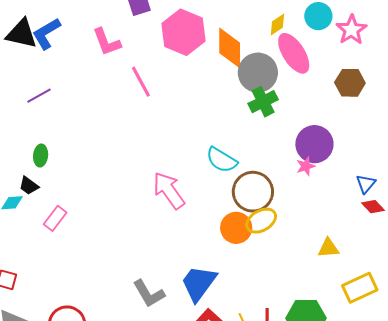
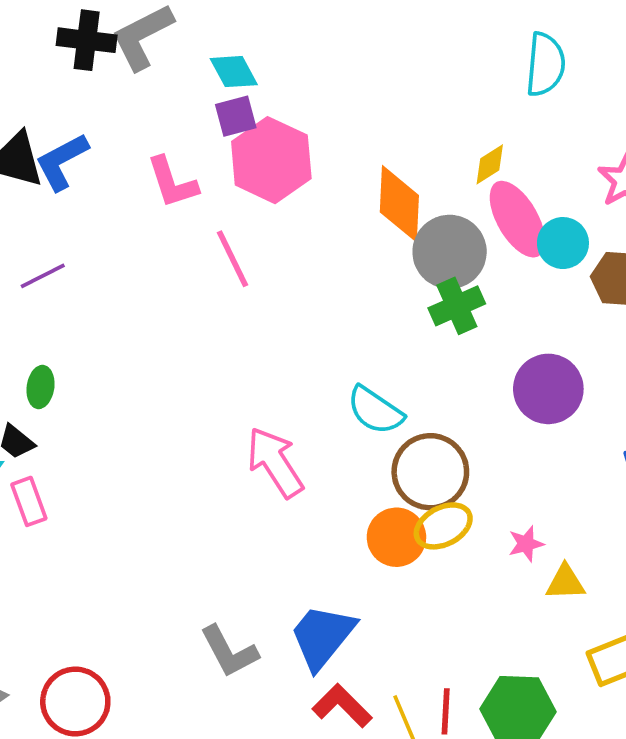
cyan circle: (318, 16) -> (563, 243), moved
pink hexagon: (184, 32) -> (271, 160), moved
pink star: (306, 166) -> (526, 544), moved
pink rectangle: (55, 218) -> (29, 501), moved, turned -60

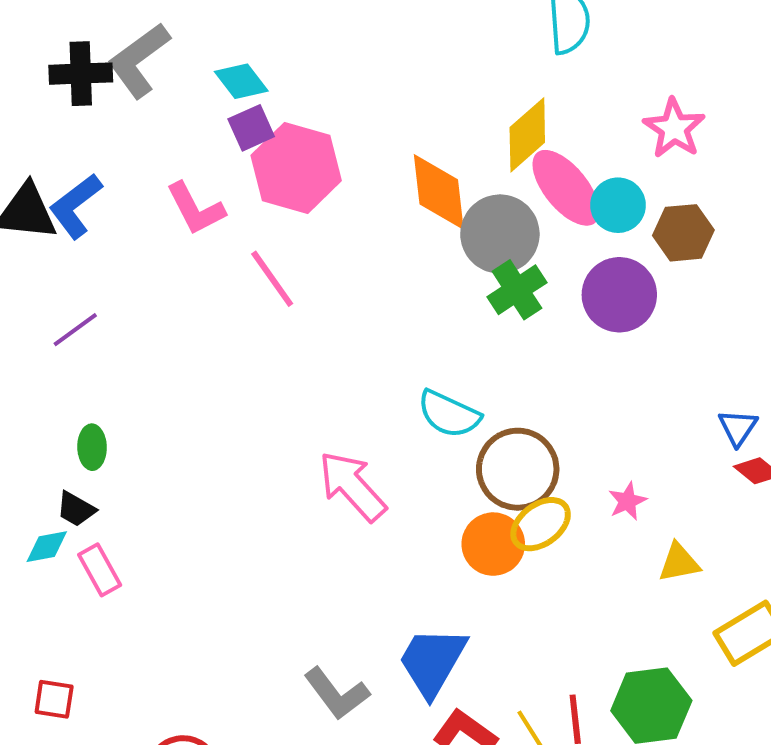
yellow diamond: (490, 164) -> (527, 135), size x1.6
purple circle: (548, 389) -> (619, 295), moved
pink star: (526, 544) -> (627, 501), moved

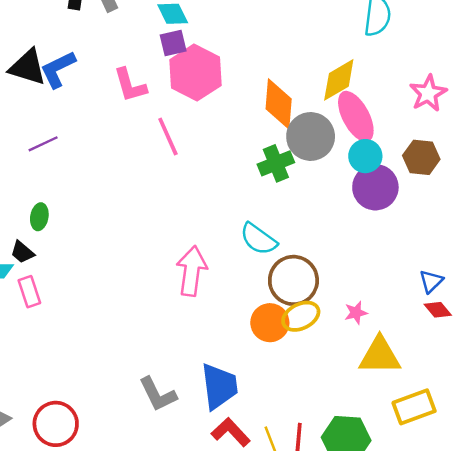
cyan circle: (618, 205) -> (365, 156), moved
green cross: (517, 290) -> (276, 163), moved
pink arrow: (352, 486) -> (192, 271), turned 39
yellow triangle: (679, 562) -> (380, 356), size x1.6
blue trapezoid: (432, 661) -> (219, 386), turned 132

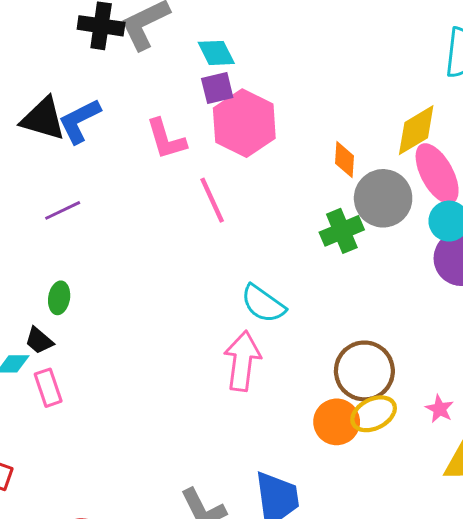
orange diamond: (279, 104) -> (344, 160), size x0.6
cyan semicircle: (258, 239) -> (263, 304), moved
pink star: (356, 313) -> (440, 409), turned -30

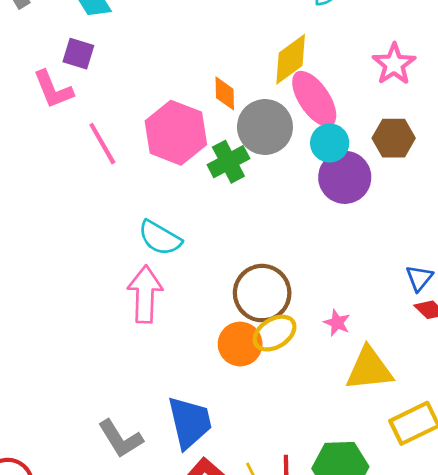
purple square: (217, 88) -> (78, 54), moved, turned 36
pink hexagon: (244, 123) -> (176, 133), moved

